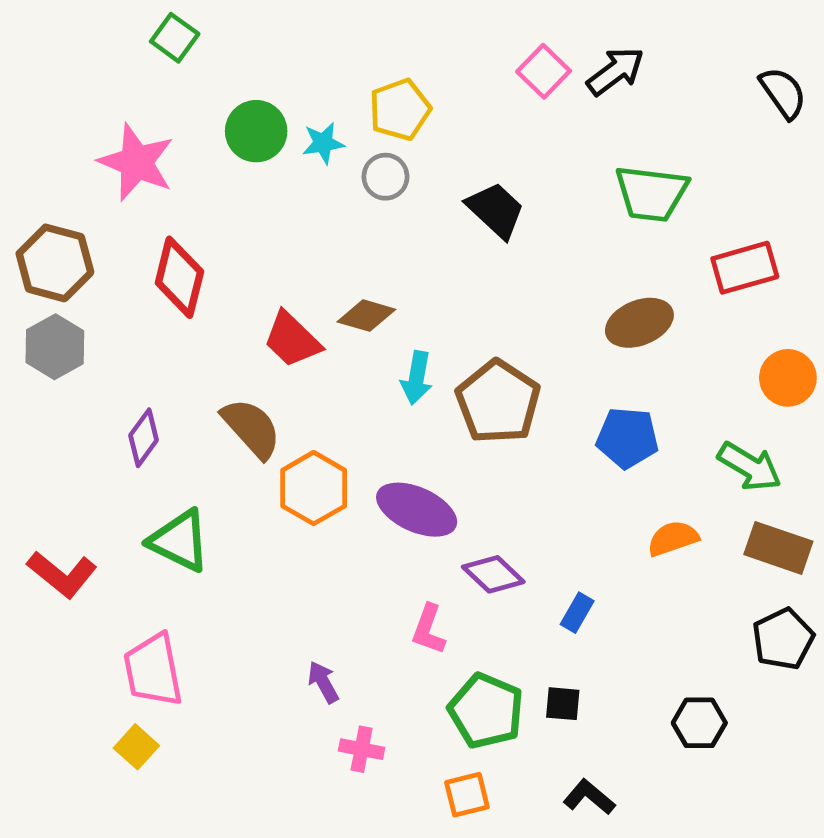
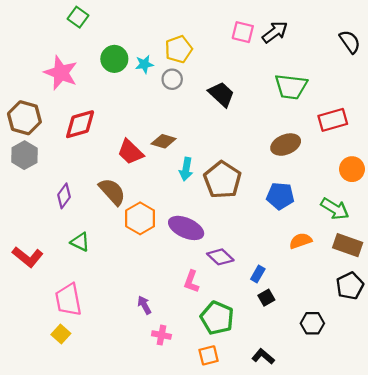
pink square: (544, 71) -> (243, 32), turned -30
red diamond: (179, 277) -> (80, 124), turned 60
green triangle: (179, 541) -> (80, 242), size x0.7
black square: (563, 704) -> (266, 298), moved, turned -35

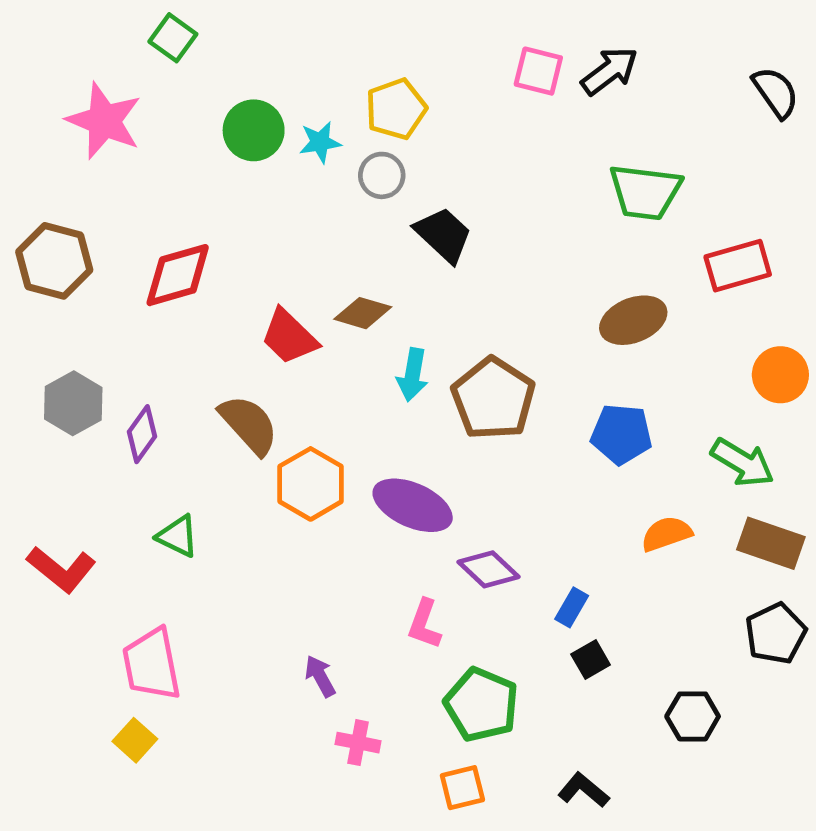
pink star: (61, 73) -> (104, 121), moved
black trapezoid: (221, 94) -> (443, 235), moved
gray hexagon: (24, 155) -> (73, 403), moved

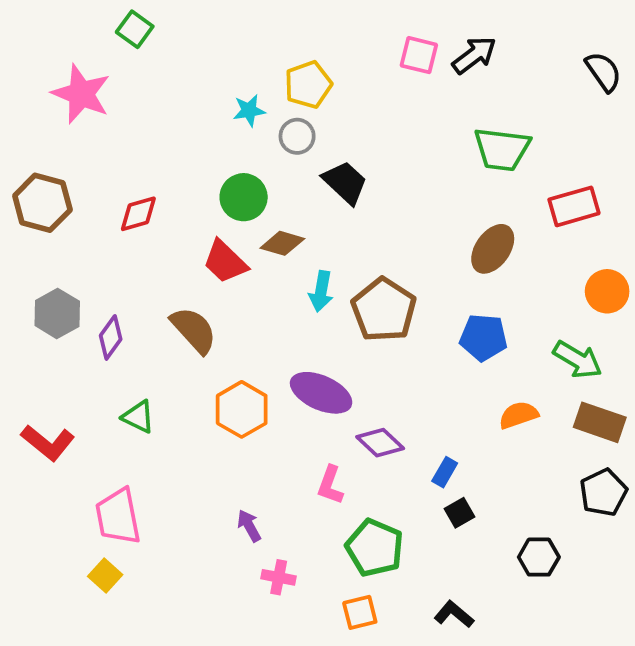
green circle: (254, 130) -> (244, 197), moved
red diamond: (178, 275) -> (138, 214), size x0.7
brown ellipse: (633, 320) -> (493, 249), turned -33
orange hexagon: (311, 484) -> (242, 409), moved

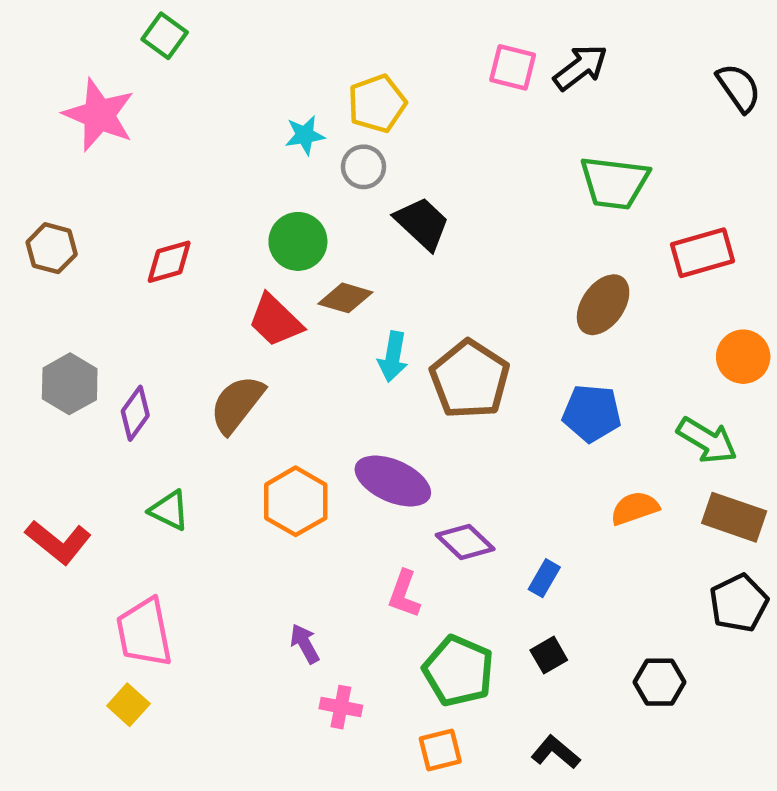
brown hexagon: (42, 203) -> (52, 248), size x0.7
brown semicircle: (194, 330) -> (237, 404), turned -100
black square: (459, 513) -> (549, 655), moved

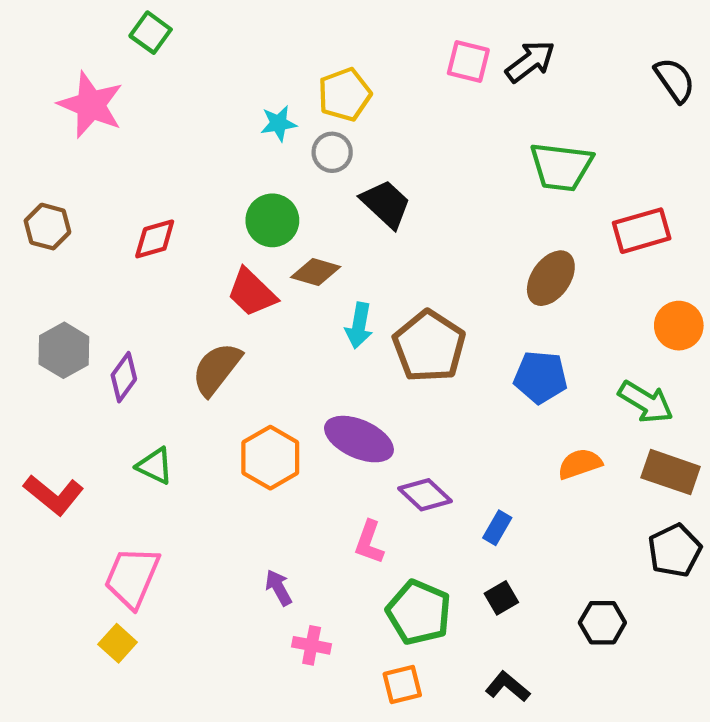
pink trapezoid: (144, 632) -> (132, 577), turned 34

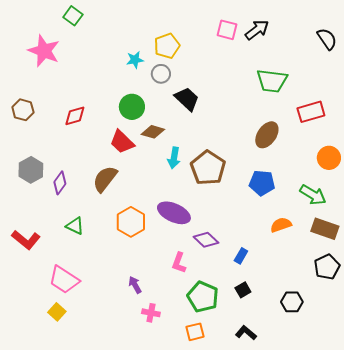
pink trapezoid: (132, 577) -> (64, 280), turned -80

